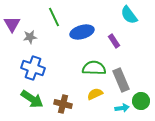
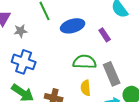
yellow semicircle: (95, 94) -> (86, 88), turned -70

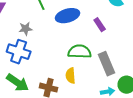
gray star: (21, 31) -> (26, 29), moved
yellow semicircle: (86, 88) -> (71, 76), moved

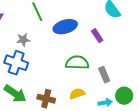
gray rectangle: (107, 64) -> (104, 75), size x0.7
yellow semicircle: (71, 76) -> (77, 94), moved, turned 77

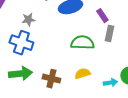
gray rectangle: (104, 75) -> (109, 34), moved, turned 35
green arrow: (15, 94) -> (20, 74), turned -40

